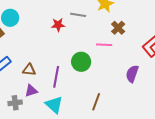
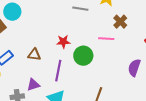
red star: (58, 25) -> (63, 42), moved
brown triangle: (29, 70) -> (34, 55), moved

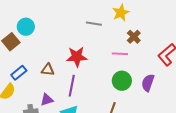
red star: (63, 42) -> (77, 57), size x1.5
green circle: (83, 56) -> (122, 81), moved

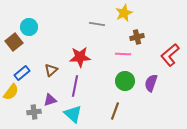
brown cross: (134, 37) -> (137, 37), turned 32
brown triangle: (48, 70) -> (51, 70), turned -48

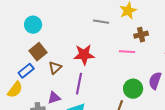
brown square: (14, 42) -> (38, 52), moved
green circle: (125, 81) -> (133, 89), moved

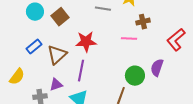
brown square: (38, 52) -> (60, 17), moved
brown triangle: (55, 68) -> (57, 55), size x1.5
blue rectangle: (26, 71) -> (34, 47), moved

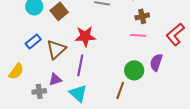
pink line: (129, 39) -> (138, 35), moved

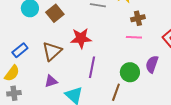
blue rectangle: (33, 41) -> (20, 50), moved
purple line: (80, 65) -> (92, 67), moved
gray cross: (39, 91) -> (14, 93), moved

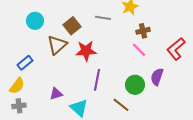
brown square: (55, 13) -> (72, 26), moved
pink line: (134, 37) -> (139, 50), turned 42
brown triangle: (52, 51) -> (57, 45), moved
brown line: (116, 92) -> (121, 105), turned -72

